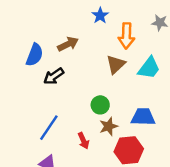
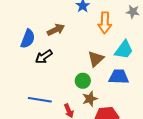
brown triangle: (116, 64) -> (96, 59), moved
blue trapezoid: (143, 117) -> (119, 77), moved
blue line: (49, 128) -> (40, 100), turned 65

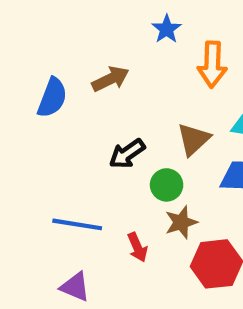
black arrow: (44, 57) -> (127, 154), moved

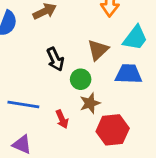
black arrow: (127, 154) -> (55, 59), turned -80

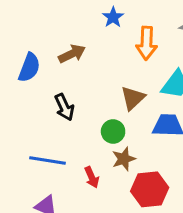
black arrow: (55, 59) -> (64, 107), moved

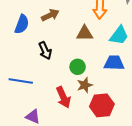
brown triangle: (133, 98) -> (85, 33), moved, turned 42
blue line: (48, 160) -> (21, 81), moved
red arrow: (92, 177) -> (63, 97), size x1.5

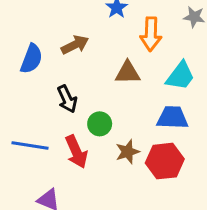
green circle: (78, 67) -> (100, 124), moved
red arrow: (63, 97) -> (76, 152), moved
red hexagon: (102, 105) -> (165, 161), moved

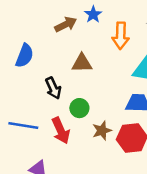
brown arrow: (75, 45) -> (66, 24), moved
brown triangle: (128, 73) -> (82, 63), moved

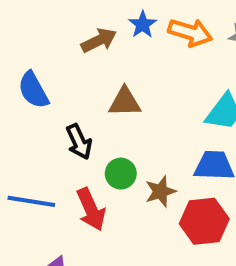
orange arrow: (121, 36) -> (190, 32), moved, turned -75
blue semicircle: (25, 56) -> (33, 90), turned 130
brown star: (102, 131) -> (160, 191), moved

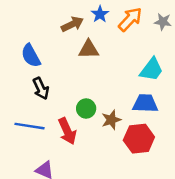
orange arrow: (190, 32) -> (130, 19), turned -64
brown triangle: (125, 102) -> (89, 49), moved
black arrow: (79, 142) -> (41, 88), moved

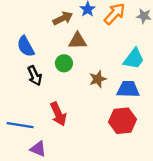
green circle: (86, 109) -> (64, 63), moved
brown star: (111, 120) -> (98, 79), moved
blue line: (30, 126) -> (20, 125), moved

